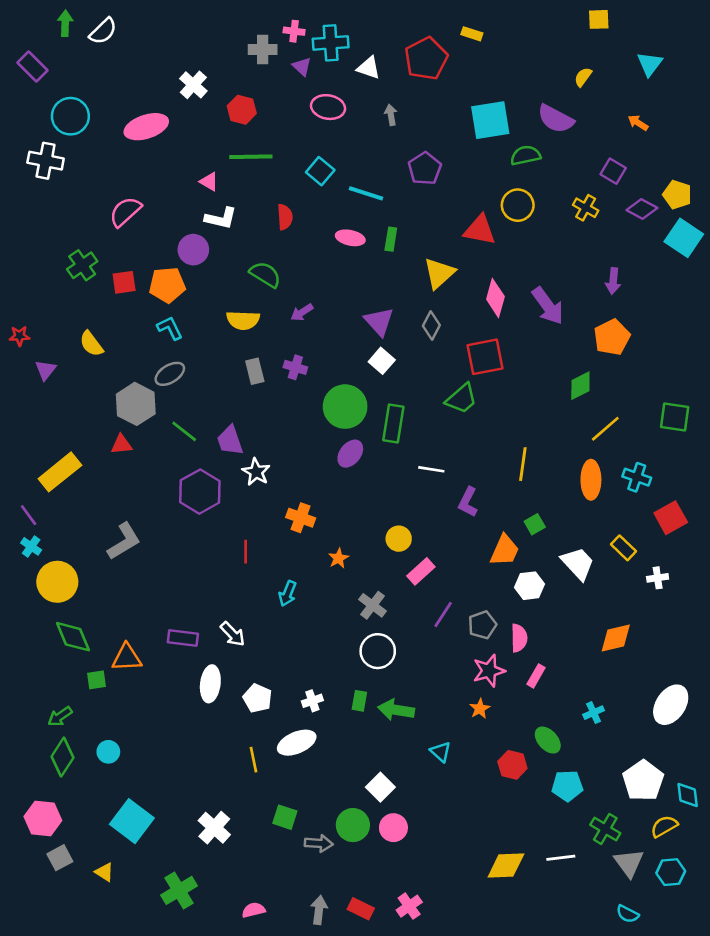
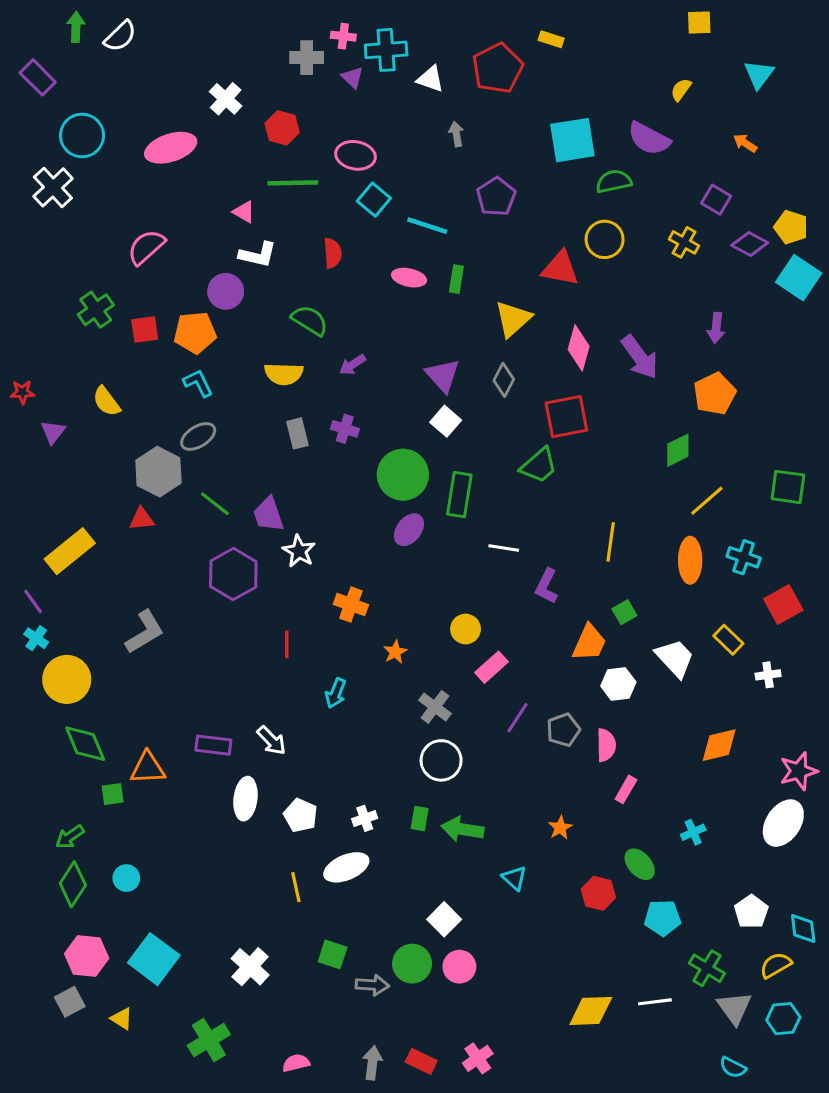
pink ellipse: (328, 107) -> (356, 155), moved
white cross: (46, 161) -> (53, 187), turned 36
pink star: (489, 671) -> (799, 771), moved
white pentagon: (643, 781) -> (751, 912), size x0.7
pink hexagon: (43, 818) -> (87, 956), moved

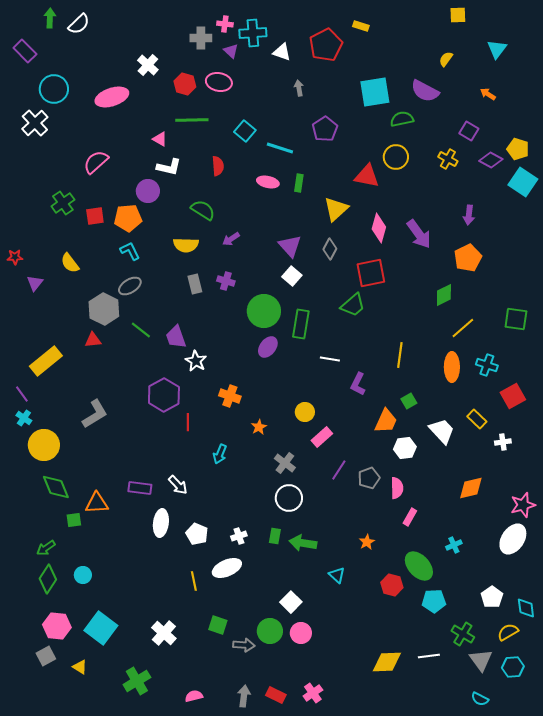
pink ellipse: (356, 155) -> (219, 82), moved
purple hexagon: (233, 574) -> (164, 395), moved
green ellipse: (640, 864) -> (419, 566), size x1.4

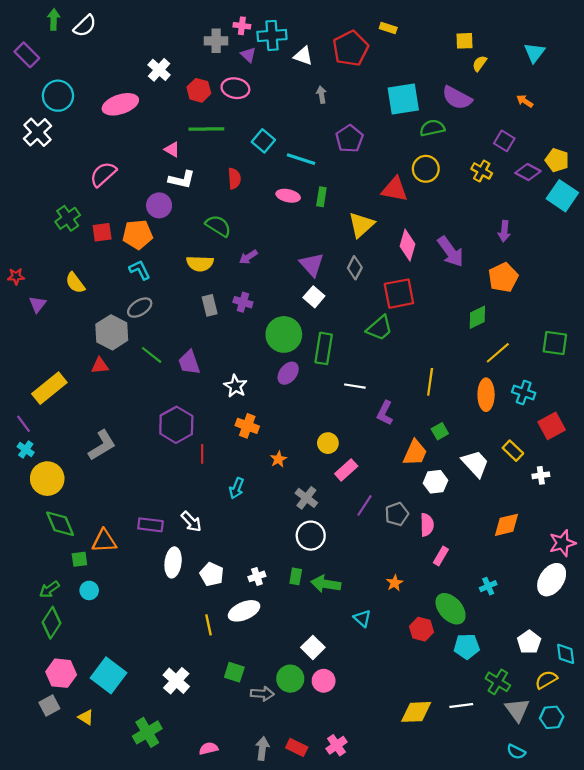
yellow square: (458, 15) -> (464, 41), moved
white star: (196, 361) -> (235, 386), moved
cyan circle: (83, 575) -> (89, 590), moved

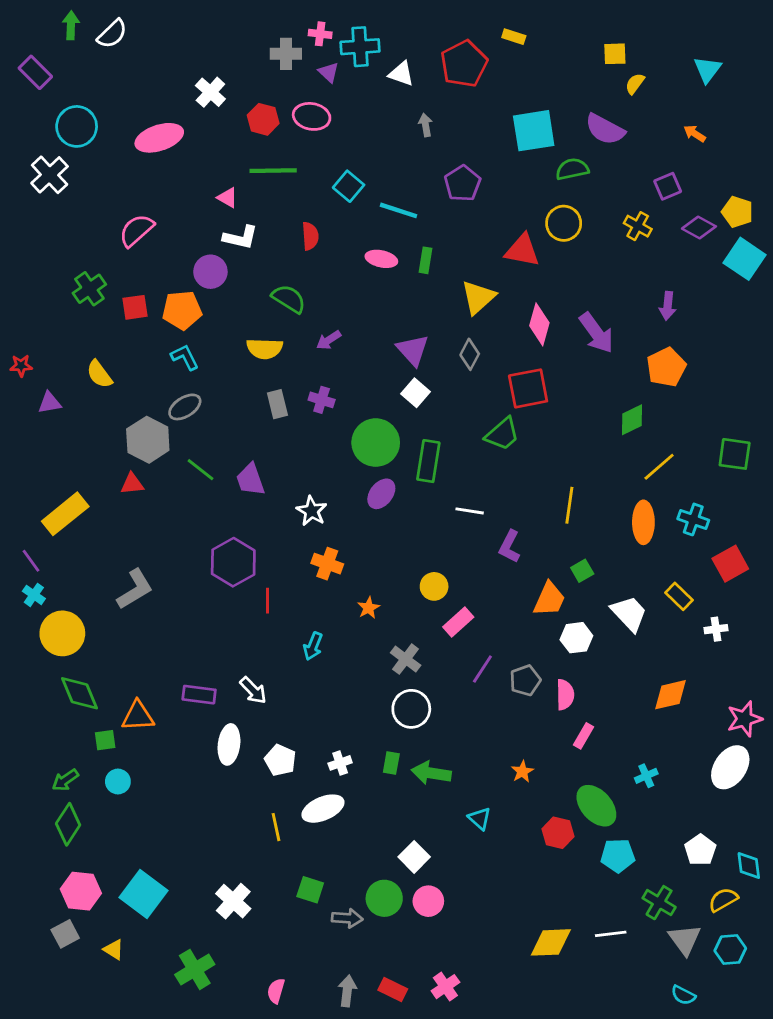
purple square: (504, 141) -> (668, 186), turned 36
purple triangle: (38, 304) -> (50, 403), turned 42
pink semicircle: (209, 749) -> (276, 991), turned -60

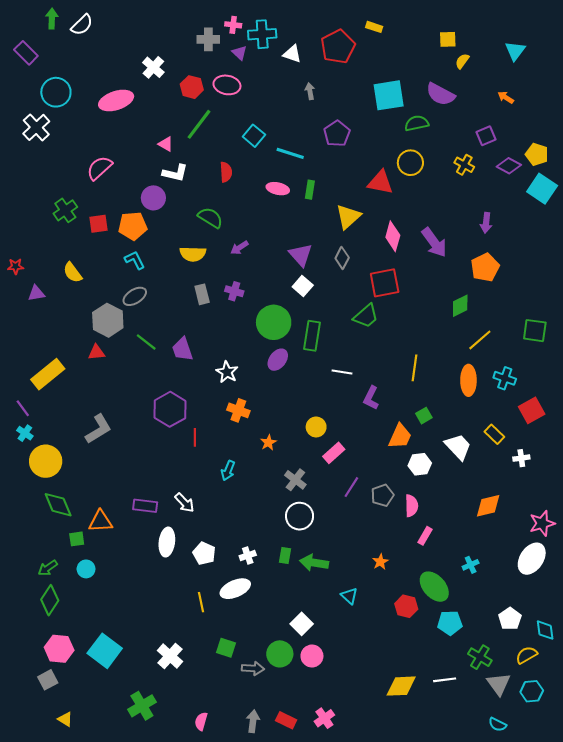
green line: (273, 171) -> (199, 124), turned -52
yellow triangle: (114, 950) -> (65, 719), moved

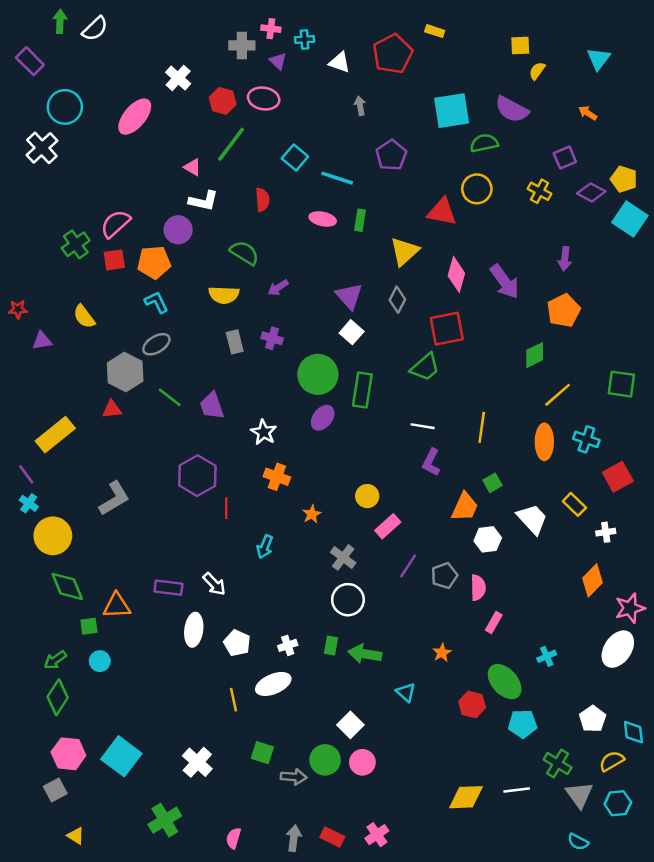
cyan cross: (262, 34) -> (305, 39), size x0.6
pink ellipse: (116, 100) -> (135, 117), turned -32
pink semicircle: (99, 168) -> (115, 224), moved
white line: (342, 372) -> (423, 426), moved
orange diamond: (488, 506) -> (593, 580), moved, turned -32

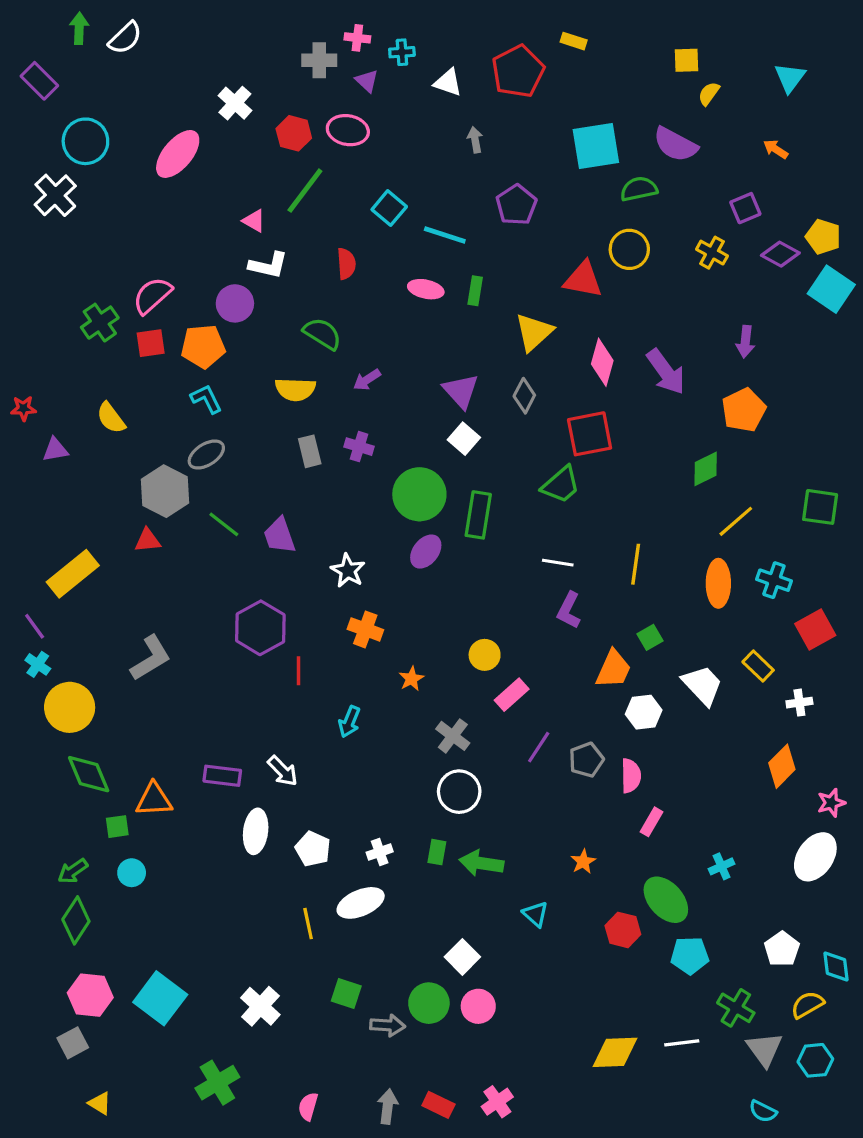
pink star: (630, 608) -> (831, 803), size x0.7

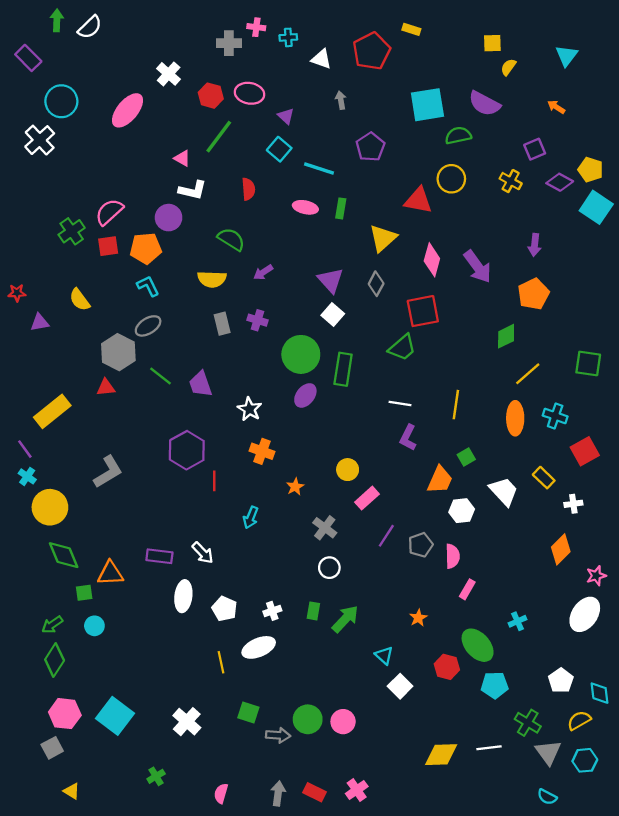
purple triangle: (367, 81) -> (286, 116), moved
white circle: (459, 792) -> (329, 568), size x0.7
green arrow: (481, 863) -> (345, 619), turned 124
white square: (462, 957) -> (400, 686), moved
green cross: (217, 1083) -> (156, 776), size x0.6

